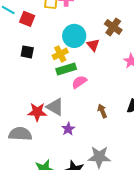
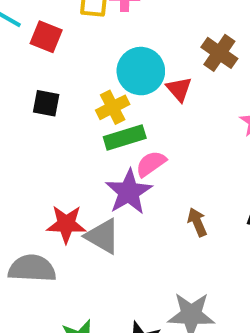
gray triangle: (55, 107) -> (103, 236), moved
purple star: (68, 129) -> (129, 192), moved, size x1.6

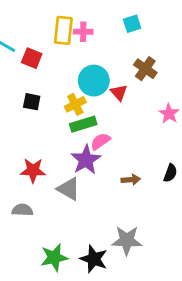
brown arrow: (197, 222) -> (131, 180), turned 108
red star: (66, 224) -> (33, 170), moved
gray semicircle: (32, 268) -> (22, 210), size x0.7

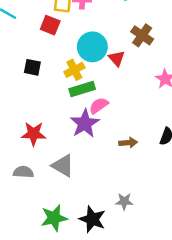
red square: (32, 58) -> (50, 25), moved
gray triangle: (69, 189) -> (63, 166), moved
gray star: (127, 240) -> (124, 201), size x0.6

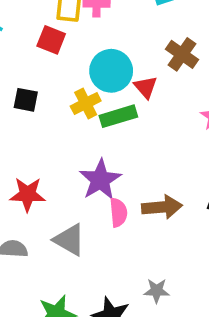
green rectangle: (82, 89) -> (118, 116), moved
pink semicircle: (99, 106) -> (118, 213), moved, turned 120
brown arrow: (128, 143) -> (162, 207), size x1.5

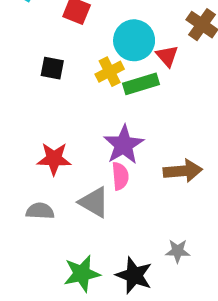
pink semicircle: (118, 213) -> (120, 176), moved

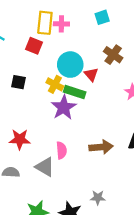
yellow cross: (110, 72) -> (55, 84), turned -35
green rectangle: (141, 84) -> (75, 92), turned 35
purple star: (124, 145) -> (64, 107), moved

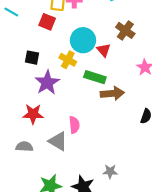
green rectangle: (75, 92) -> (95, 77), moved
purple star: (64, 107) -> (47, 83), moved
brown arrow: (101, 147) -> (112, 93), moved

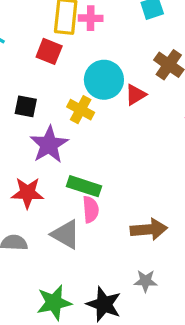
red triangle: (104, 50) -> (136, 95), turned 40
green rectangle: (95, 77) -> (84, 186), moved
brown arrow: (112, 93) -> (149, 229), moved

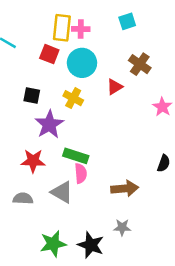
cyan circle: (104, 80) -> (82, 63), moved

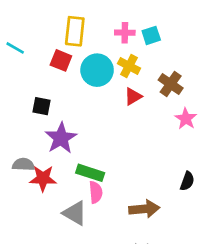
cyan square: (127, 21) -> (151, 35), moved
pink cross: (81, 29) -> (125, 33), moved
brown cross: (140, 64) -> (171, 84), moved
yellow cross: (73, 98) -> (129, 66), moved
gray semicircle: (23, 199) -> (23, 165), moved

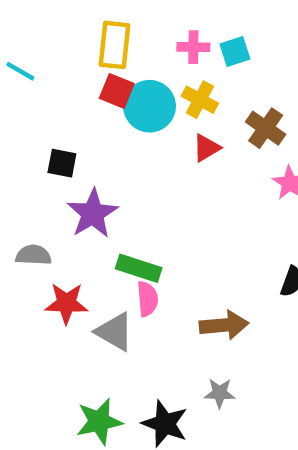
red square: (61, 60) -> (117, 91), moved
red star: (43, 178) -> (66, 303), moved

